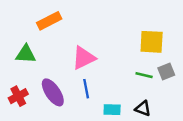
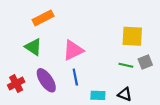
green triangle: (26, 54) -> (33, 47), moved, turned 30

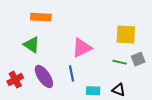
orange rectangle: (43, 18) -> (41, 17), turned 30
pink triangle: (73, 50) -> (82, 48), moved

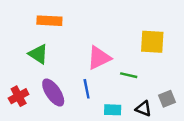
gray square: (138, 59) -> (167, 99), moved
green line: (120, 62) -> (129, 75), moved

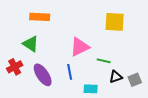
yellow square: (152, 42) -> (115, 22), moved
red cross: (19, 96) -> (15, 67), moved
black triangle: (144, 109) -> (116, 77), moved, turned -40

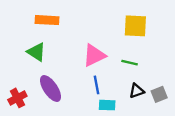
green line: (104, 61) -> (130, 63), moved
red cross: (15, 67) -> (17, 98), moved
blue line: (70, 72) -> (97, 85), moved

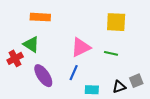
blue line: (97, 85) -> (74, 73), moved, turned 35
black triangle: (137, 91) -> (119, 87), moved
red cross: (17, 98) -> (15, 58), moved

